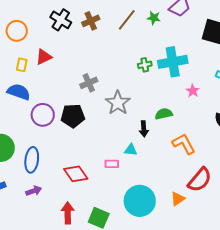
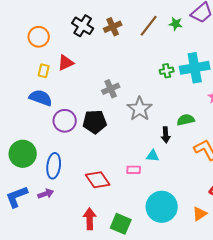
purple arrow: (34, 191) -> (46, 194), moved
orange triangle: (178, 199) -> (200, 214), moved

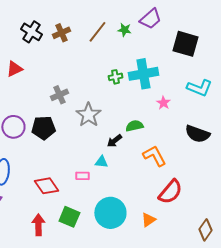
black arrow: (166, 135) -> (114, 141), turned 56
green square: (121, 224) -> (69, 217), moved

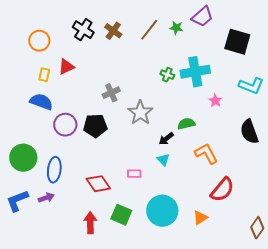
brown cross: (61, 33) -> (113, 31), turned -30
green cross: (115, 77) -> (167, 75), turned 32
black semicircle: (197, 134) -> (249, 132), turned 50
cyan triangle: (101, 162) -> (163, 160), moved, turned 40

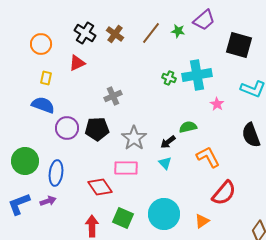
red triangle: (66, 67) -> (77, 63), moved
gray star: (140, 113) -> (134, 138), moved
pink rectangle: (134, 174) -> (126, 168), moved, size x1.6

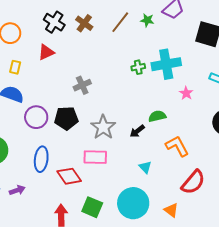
green cross: (169, 78) -> (138, 67), turned -32
cyan triangle: (165, 163) -> (145, 167), moved
blue ellipse: (56, 173) -> (41, 159), moved
orange triangle: (202, 221) -> (171, 210), turned -49

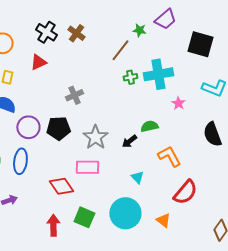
brown line: (120, 22) -> (120, 50), moved
blue ellipse: (41, 159) -> (20, 161), moved

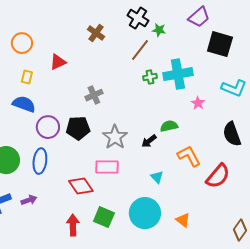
purple trapezoid: (165, 19) -> (199, 17), moved
black cross: (46, 32) -> (138, 18), moved
red semicircle: (185, 192) -> (218, 176), moved

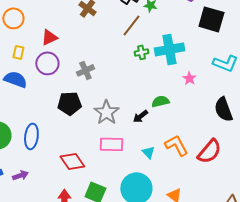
purple circle: (48, 127) -> (47, 63), moved
orange L-shape: (189, 156) -> (176, 145), moved
pink rectangle: (107, 167) -> (111, 144), moved

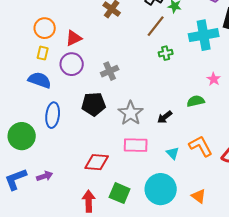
orange circle: (13, 18) -> (45, 28), moved
cyan cross: (169, 49) -> (204, 35), moved
green semicircle: (160, 101) -> (196, 101), moved
blue ellipse: (31, 136) -> (53, 115), moved
red diamond: (72, 161) -> (97, 162), turned -50

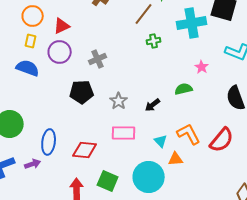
gray star: (131, 113) -> (119, 101), size x0.7
blue ellipse: (53, 115) -> (49, 142), moved
orange triangle: (199, 196) -> (176, 159), moved, turned -42

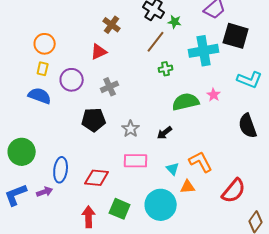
red triangle: (62, 26) -> (99, 52), moved
green semicircle: (184, 89) -> (186, 102), moved, size x1.5
red semicircle: (222, 140) -> (234, 191), moved

